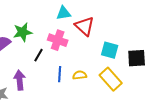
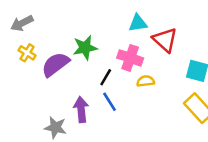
blue line: (60, 74) -> (110, 102), moved, turned -35
yellow semicircle: (80, 75) -> (146, 81), moved

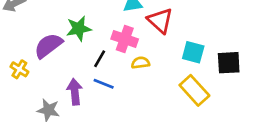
yellow cross: (27, 53) -> (19, 69), moved
blue line: (110, 102) -> (104, 84), turned -36

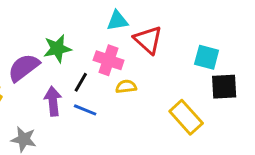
cyan square: (193, 52) -> (207, 57), moved
purple arrow: (75, 92) -> (53, 101), moved

